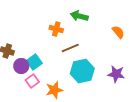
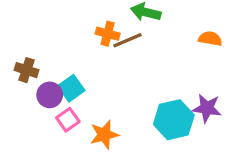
orange semicircle: (118, 32) -> (210, 39), turned -40
brown line: (70, 48) -> (127, 40), moved
cyan hexagon: (82, 71) -> (174, 120), moved

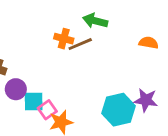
cyan square: (71, 88) -> (34, 102), moved, turned 35
pink square: (68, 120) -> (47, 110), moved

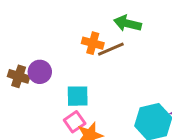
purple circle: (16, 89) -> (40, 72), moved
cyan square: (34, 102) -> (78, 96), moved

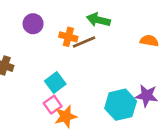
purple circle: (40, 72) -> (33, 24), moved
cyan square: (78, 96) -> (55, 83), turned -36

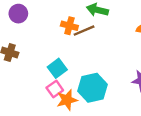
purple circle: (33, 24) -> (18, 14), moved
cyan hexagon: (121, 105) -> (93, 88), moved

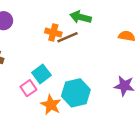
pink square: (55, 89) -> (28, 88), moved
orange star: (67, 100) -> (51, 105), turned -30

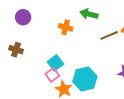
brown line: (68, 37) -> (109, 35), moved
pink square: (28, 88) -> (52, 75), moved

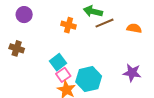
brown line: (109, 35) -> (104, 23), moved
pink square: (52, 75) -> (63, 75), moved

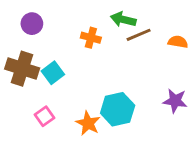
brown cross: (17, 48) -> (22, 69), size x1.6
cyan square: (58, 62) -> (53, 73), moved
pink square: (63, 75) -> (45, 116), moved

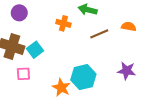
brown line: (139, 35) -> (99, 34), moved
pink square: (45, 116) -> (23, 74), moved, turned 32

